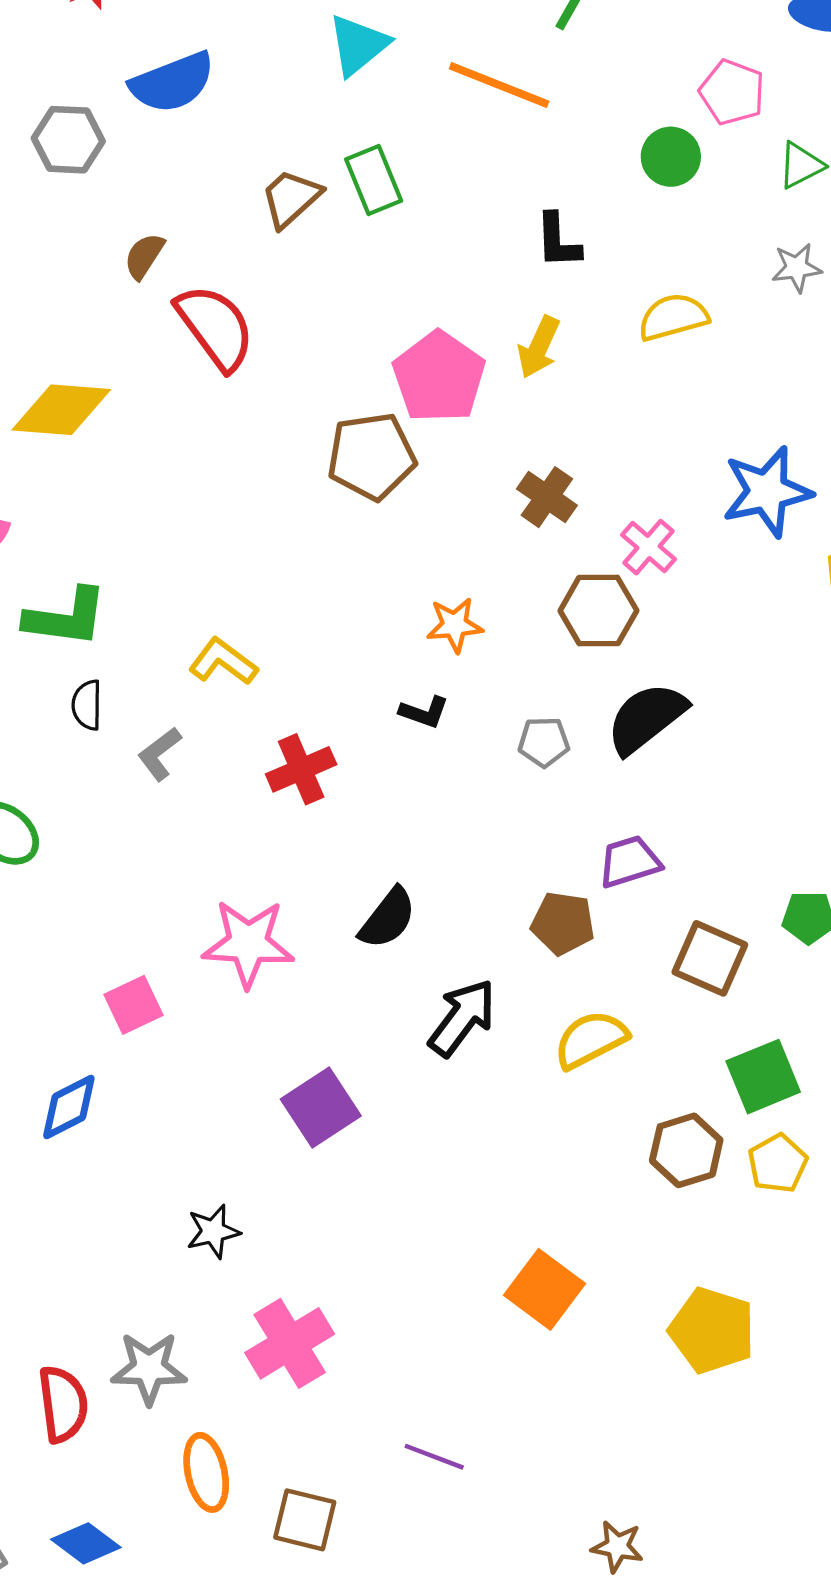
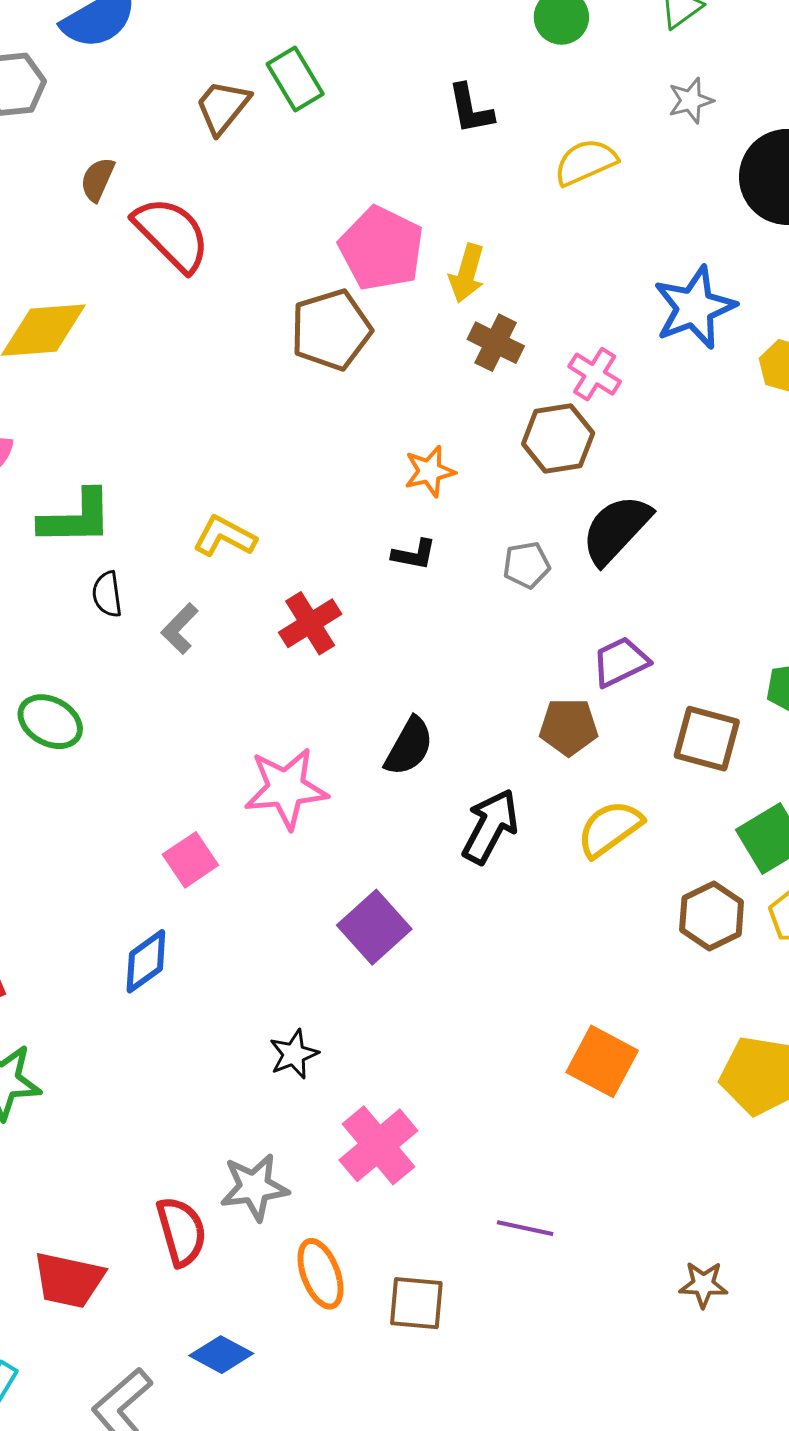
yellow arrow: (539, 347) -> (467, 273), moved

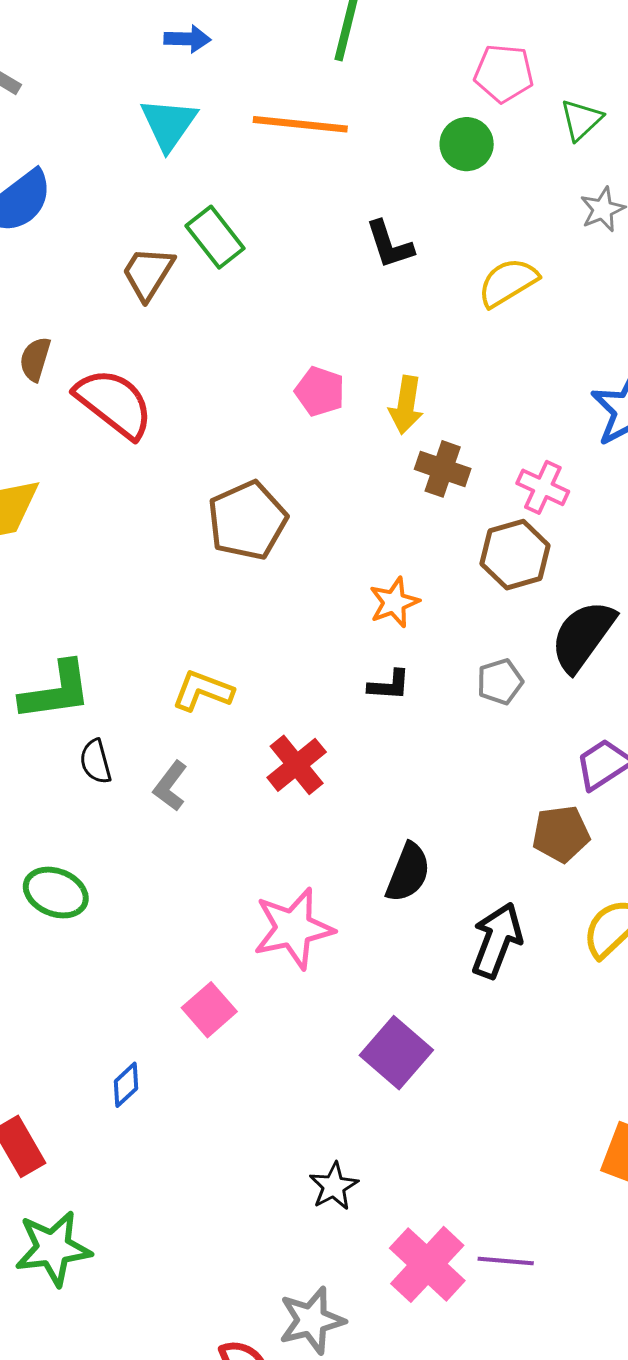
pink pentagon: (381, 249) -> (320, 391), size x0.6
brown pentagon: (331, 330) -> (247, 521), moved
blue diamond: (146, 961) -> (126, 1085), moved, size x0.7
purple line: (525, 1228) -> (506, 1261), moved

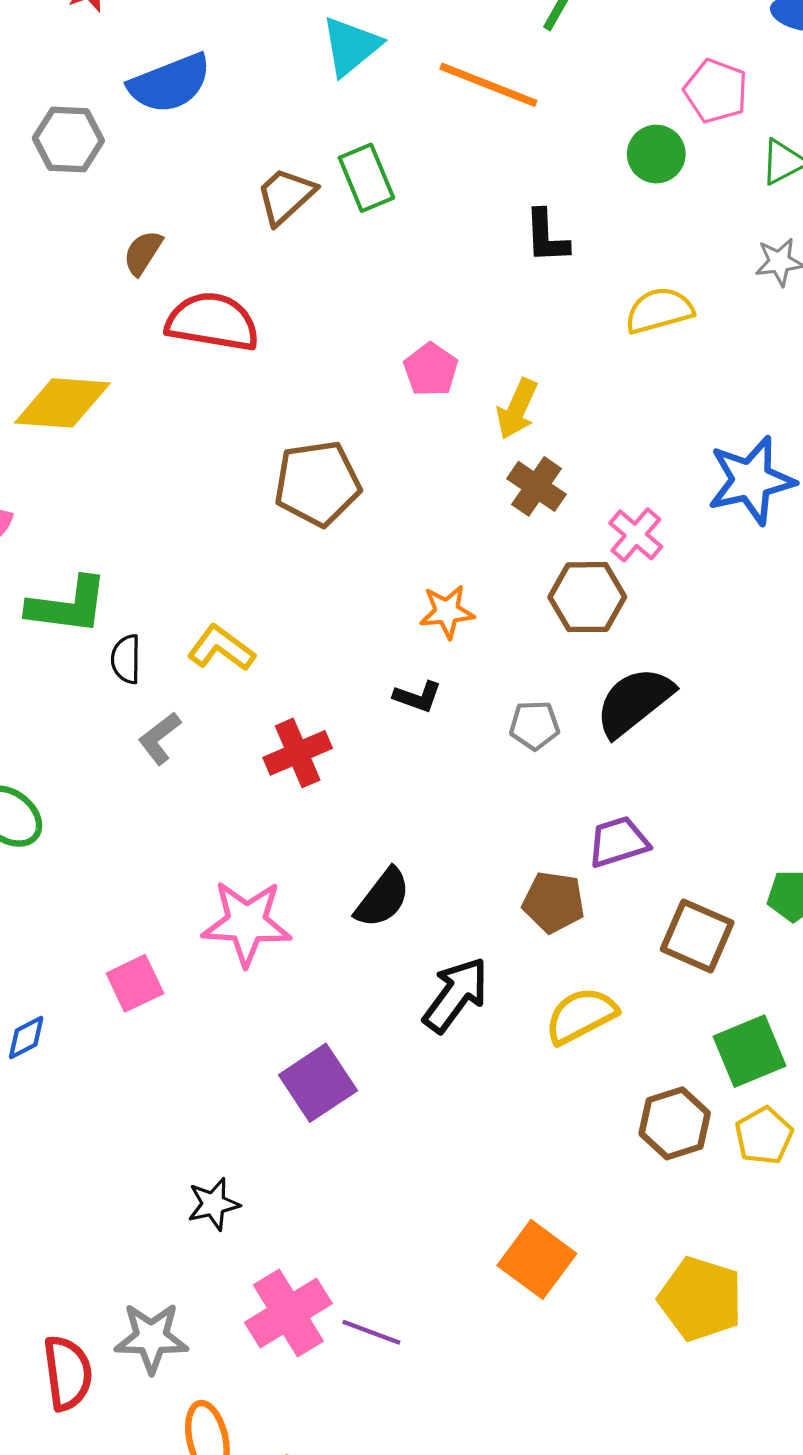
red semicircle: (114, 403) -> (212, 322), turned -44
black semicircle: (96, 762) -> (126, 659), moved

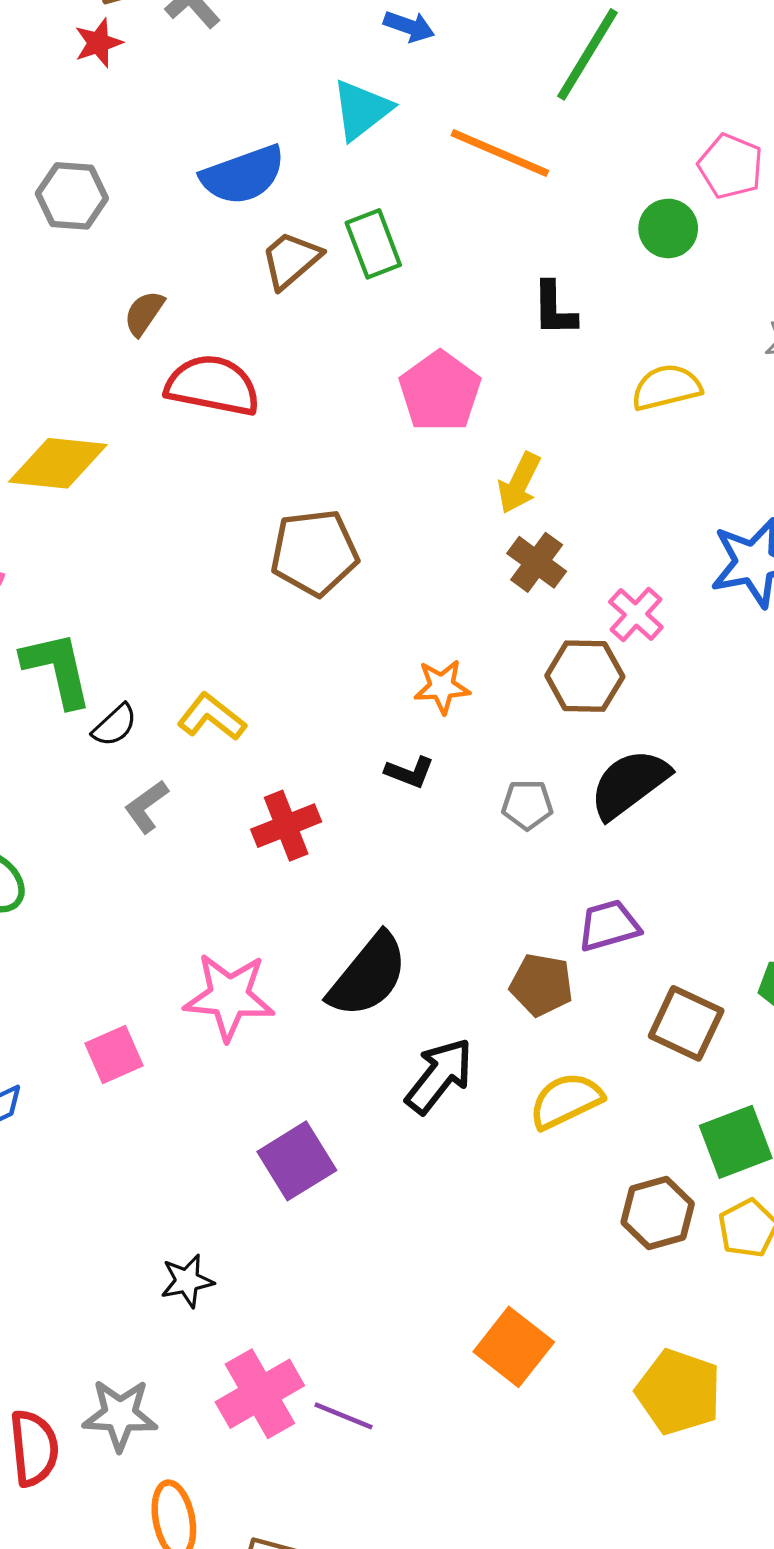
blue semicircle: (170, 83) -> (243, 175), moved
pink pentagon: (431, 370) -> (440, 391), moved, size x1.5
green L-shape: (68, 606) -> (57, 669), turned -112
black semicircle: (126, 659) -> (115, 725), turned -135
black semicircle: (383, 898) -> (368, 975), size x1.4

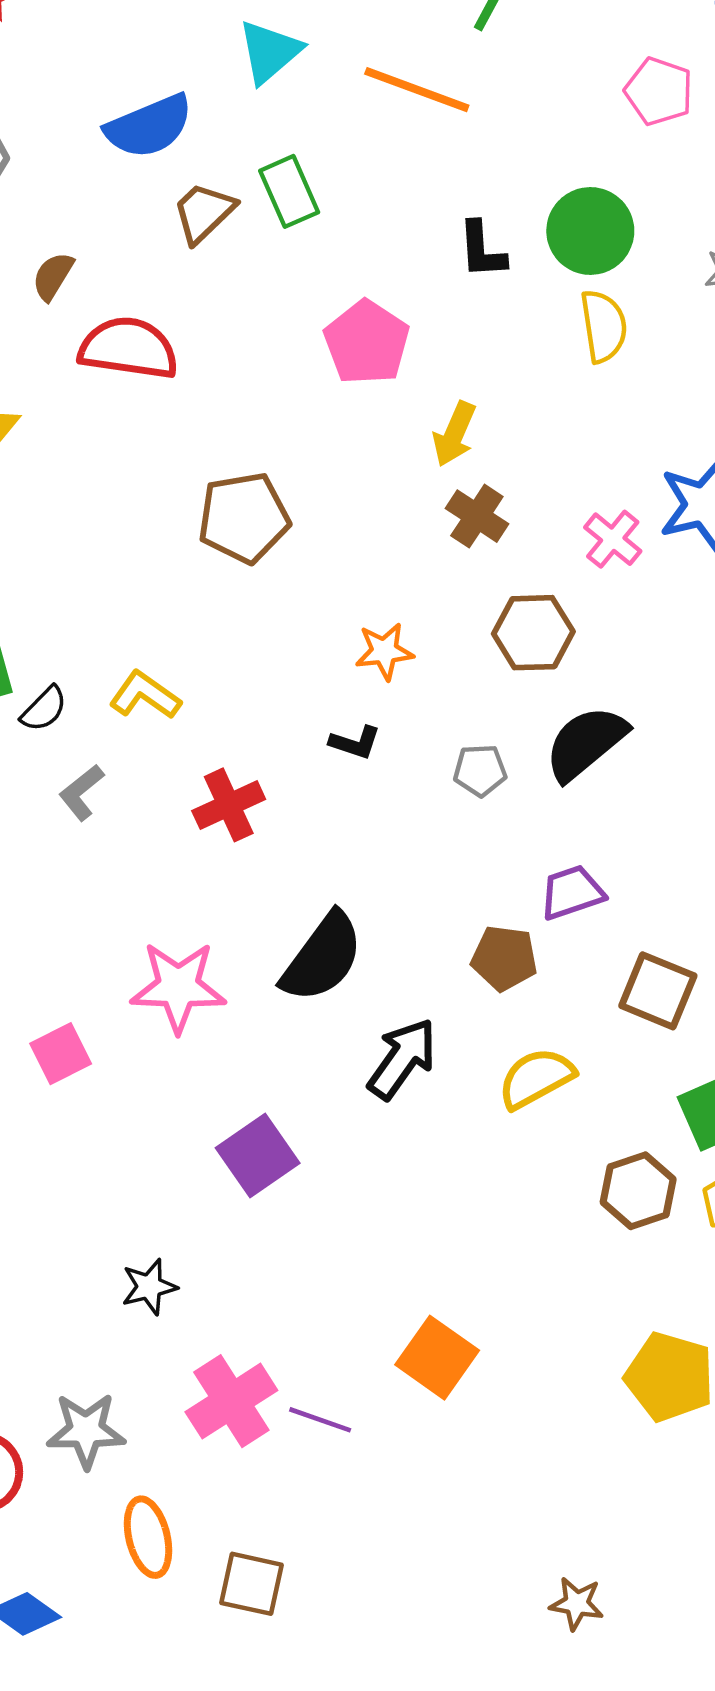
green circle: (668, 228) -> (590, 231), moved, size x1.4
yellow semicircle: (666, 387) -> (604, 326), turned 98
pink cross: (636, 614) -> (613, 539), moved
orange square: (514, 1347) -> (437, 1358), moved

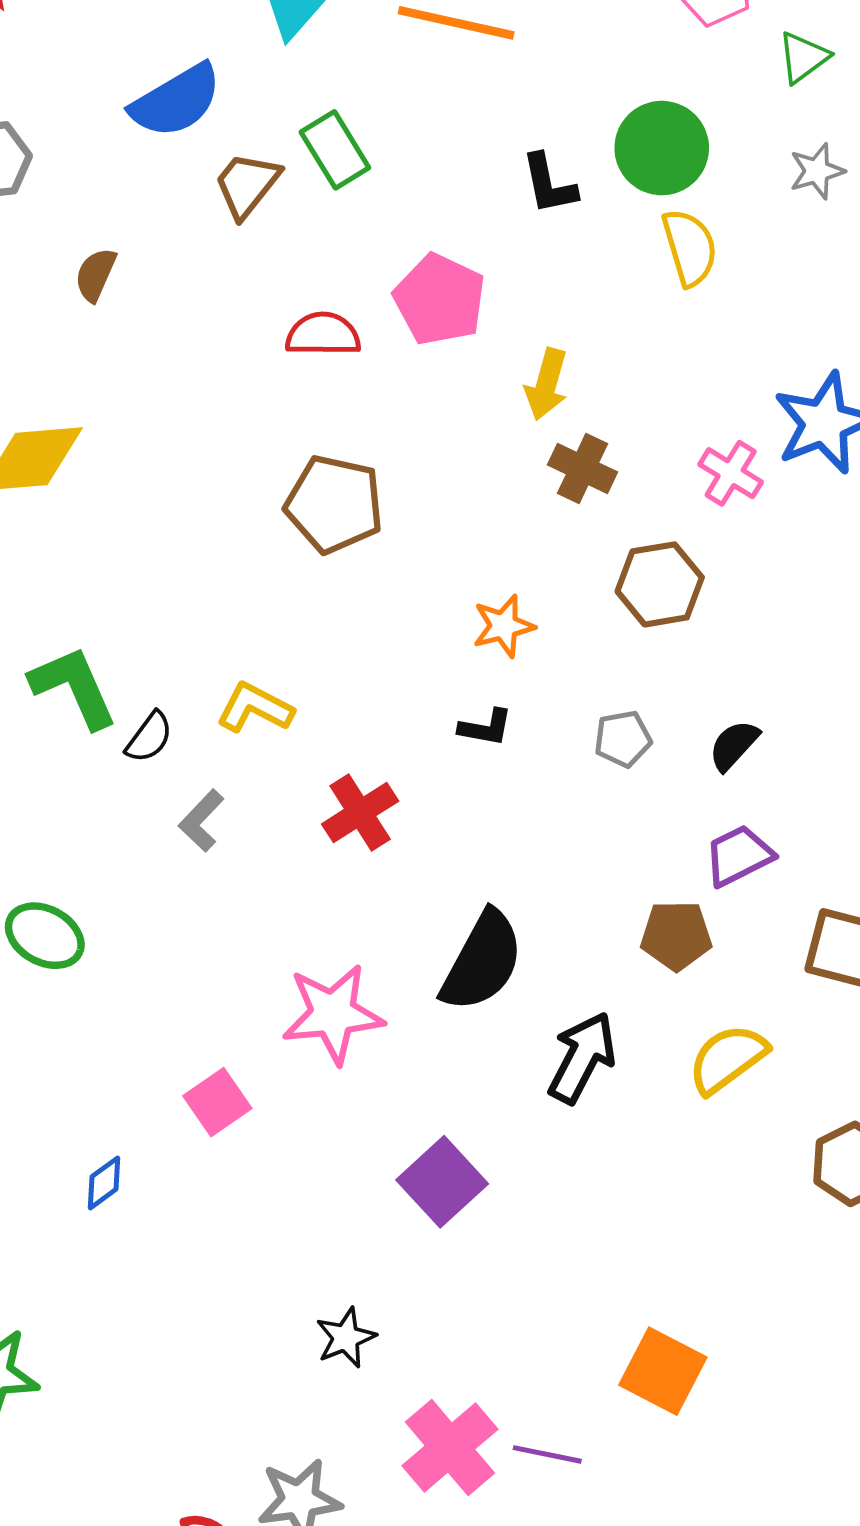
red semicircle: (128, 348) -> (323, 334), moved, size x0.7
brown pentagon: (244, 518) -> (334, 504), turned 30
black semicircle: (586, 743) -> (734, 745), moved, size x0.6

